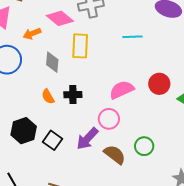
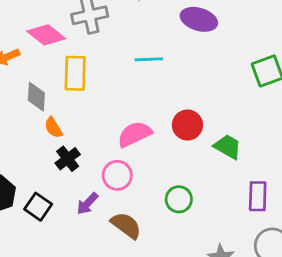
black cross: (73, 95) -> (68, 159), moved, turned -36
orange semicircle: (48, 97) -> (53, 128), moved
purple arrow: (87, 139) -> (87, 204), size x0.7
green circle: (144, 146) -> (179, 199), moved

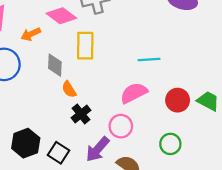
cyan line: (149, 59) -> (149, 60), moved
red circle: (187, 125) -> (178, 100), moved
purple arrow: (87, 204) -> (98, 149), size x1.4

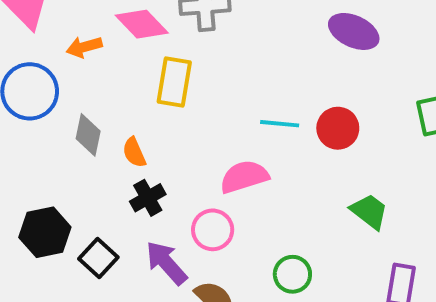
gray diamond: (55, 65) -> (88, 135), moved
red circle: (178, 100) -> (338, 128), moved
purple arrow: (98, 149) -> (166, 263), turned 88

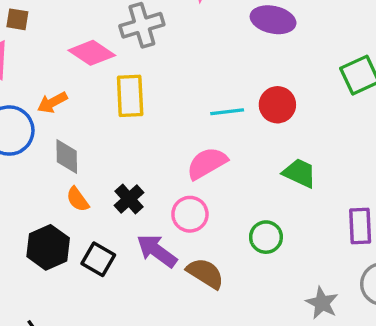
orange arrow: (84, 47) -> (52, 102), moved
orange semicircle: (134, 152) -> (78, 199), moved
green trapezoid: (369, 211) -> (299, 173), moved

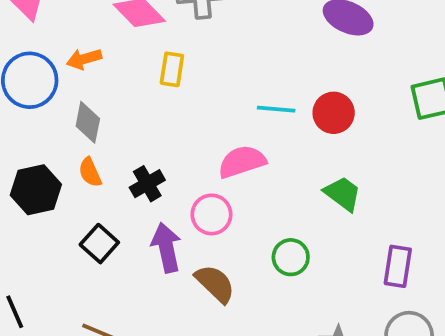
yellow rectangle: (130, 96) -> (172, 69), size x0.7
black hexagon: (48, 247) -> (36, 190), moved
purple arrow: (157, 251) -> (166, 248), turned 30

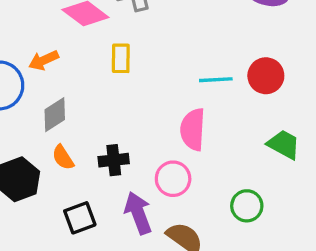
gray diamond: (88, 122) -> (55, 115), turned 54
pink semicircle: (242, 162) -> (193, 129), turned -60
black cross: (147, 184) -> (114, 160), turned 32
black square: (99, 244) -> (80, 218), turned 36

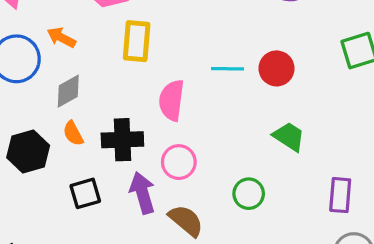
yellow rectangle: (121, 58) -> (137, 41), size x1.4
orange arrow: (44, 60) -> (61, 38), turned 48
pink semicircle: (193, 129) -> (172, 100), moved
black cross: (114, 160) -> (122, 140), size x1.4

